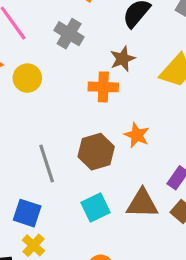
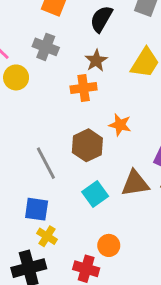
yellow circle: (27, 78) -> (16, 77), moved

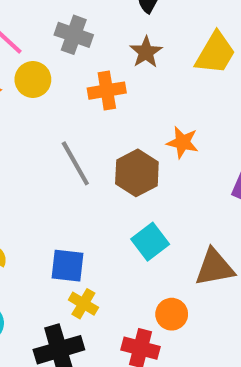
orange cross: (84, 88) -> (107, 91), moved
gray line: (46, 163) -> (75, 163), moved
brown triangle: (135, 183) -> (214, 267), moved

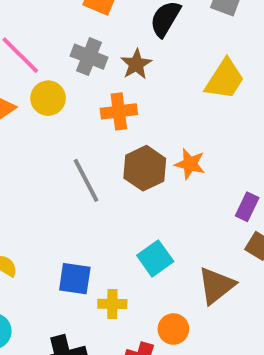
brown star: (146, 52) -> (136, 64), moved
brown hexagon: (137, 173) -> (145, 168), moved
brown triangle: (214, 267) -> (216, 286), turned -30
yellow cross: (83, 304) -> (112, 304), moved, turned -32

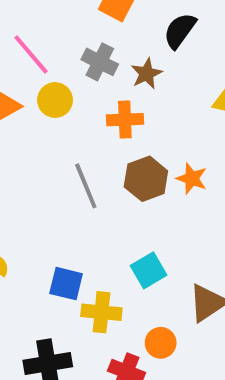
yellow cross: (112, 304) -> (101, 312), size x1.4

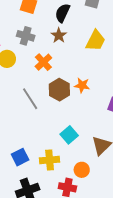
brown star: (147, 74) -> (59, 35), moved
orange cross: (125, 120) -> (43, 62), turned -30
blue square: (66, 284) -> (20, 157), moved, turned -30

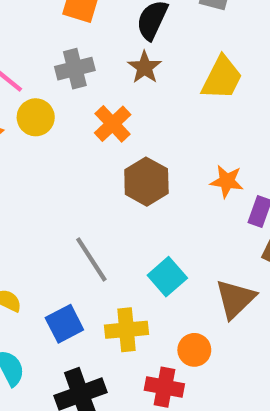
gray cross: (26, 36) -> (75, 69), turned -30
orange star: (82, 85) -> (227, 181), moved
gray line: (30, 99) -> (91, 259), moved

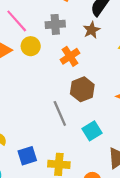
gray line: (91, 259) -> (60, 113), moved
cyan square: (167, 277) -> (92, 131), moved

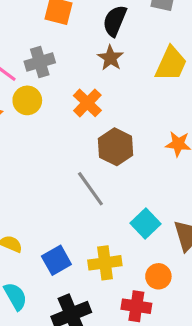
gray cross: (55, 24) -> (40, 62), moved
cyan square: (92, 131) -> (145, 224), moved

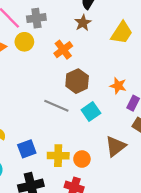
gray line: (90, 189) -> (56, 106), turned -40
cyan square: (145, 224) -> (91, 111), moved
orange circle: (158, 276) -> (82, 159), moved

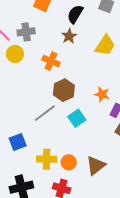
orange cross: (63, 50) -> (51, 61), turned -30
gray line: (56, 106) -> (45, 113), turned -60
brown triangle: (116, 146) -> (96, 165), moved
blue square: (27, 149) -> (18, 142), moved

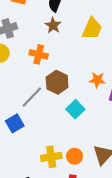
gray line: (45, 113) -> (32, 97), moved
blue square: (18, 142) -> (15, 123), moved

